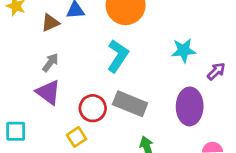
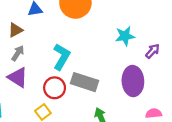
brown triangle: (50, 23) -> (15, 30), moved
cyan L-shape: (118, 56) -> (62, 57), moved

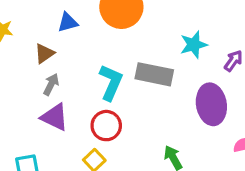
gray rectangle: (85, 82) -> (154, 74), moved

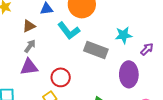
cyan L-shape: (111, 82) -> (69, 31), moved, turned 110
purple triangle: (55, 117) -> (29, 67), turned -42

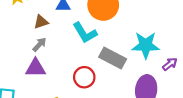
cyan star: (124, 35) -> (146, 45), size x1.4
red circle: (61, 77) -> (84, 77), moved

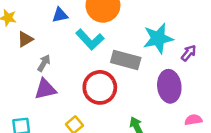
brown triangle: (41, 22) -> (25, 39), moved
red circle: (84, 77) -> (100, 87), size x1.4

